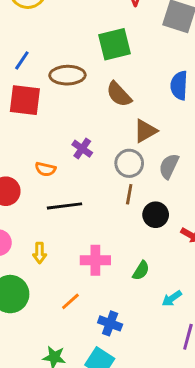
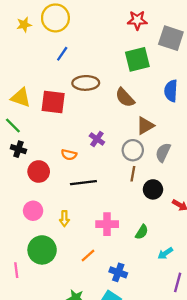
green square: (114, 44) -> (137, 59), moved
blue line: (22, 60) -> (62, 54), moved

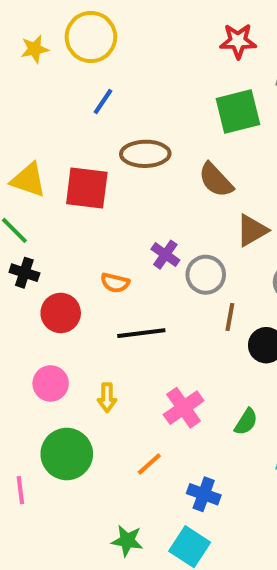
gray circle: (133, 150) -> (206, 275), moved
pink cross: (107, 224) -> (184, 408), turned -35

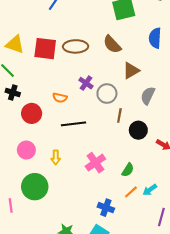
brown ellipse: (145, 154) -> (76, 46), moved
orange line: (149, 464) -> (131, 192), moved

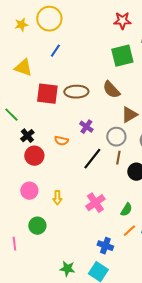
yellow triangle: (15, 44) -> (23, 68), moved
black cross: (13, 92) -> (27, 136), moved, turned 32
gray circle: (107, 94) -> (116, 137), moved
black line: (73, 124) -> (92, 159), moved, turned -45
green circle: (35, 187) -> (37, 226), size x0.7

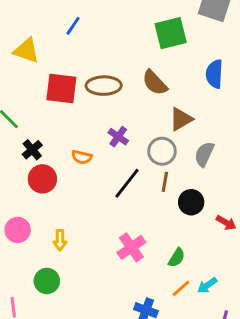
pink circle: (29, 191) -> (18, 230), moved
yellow arrow: (57, 198) -> (60, 240), moved

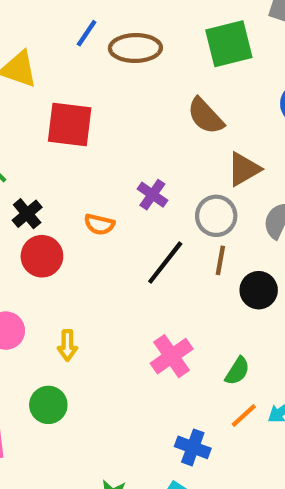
brown ellipse: (104, 86) -> (135, 48), moved

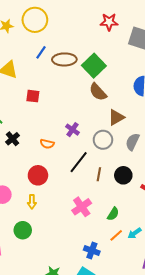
green square: (229, 44) -> (94, 66), moved, turned -30
red square: (70, 124) -> (33, 96), size x0.6
red circle: (42, 256) -> (38, 175), moved
brown line: (220, 260) -> (99, 174), moved

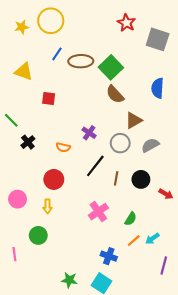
red star: (109, 22) -> (126, 23), turned 30
gray semicircle: (132, 142) -> (150, 145), turned 36

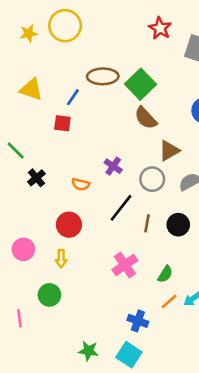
blue line: (57, 54) -> (73, 97), moved

